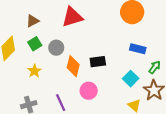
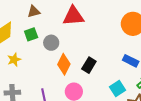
black rectangle: (98, 62) -> (89, 65), turned -63
yellow star: (34, 71) -> (14, 60), moved

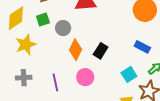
yellow star: (14, 60) -> (26, 45), size x1.5

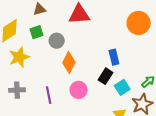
blue rectangle: (142, 47) -> (114, 57), moved, turned 49
black rectangle: (101, 51) -> (105, 76), moved

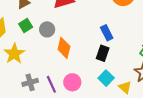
cyan square: (122, 87) -> (106, 78), moved
gray cross: (17, 90) -> (30, 82), moved
pink circle: (79, 90) -> (72, 82), moved

